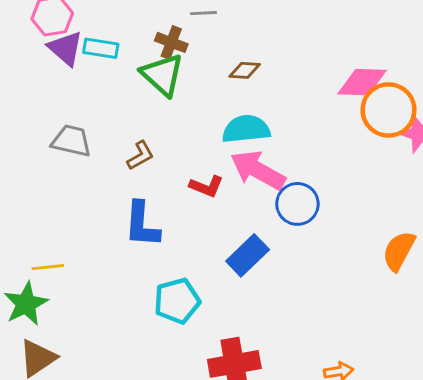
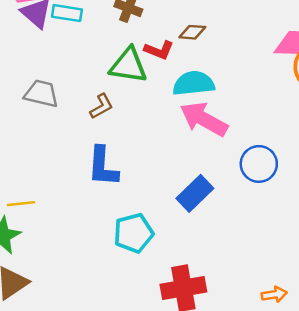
green triangle: (162, 75) -> (128, 65), moved, turned -33
red L-shape: (206, 186) -> (159, 50), moved
blue circle: (297, 204) -> (259, 164), moved

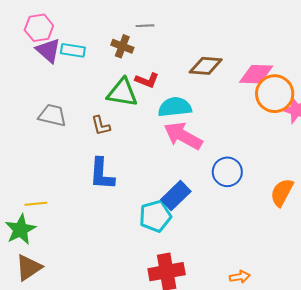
brown diamond: (192, 32) -> (206, 66), moved, size x1.5
brown L-shape: (101, 106) -> (101, 126), turned 105
cyan pentagon: (133, 233) -> (155, 216), moved

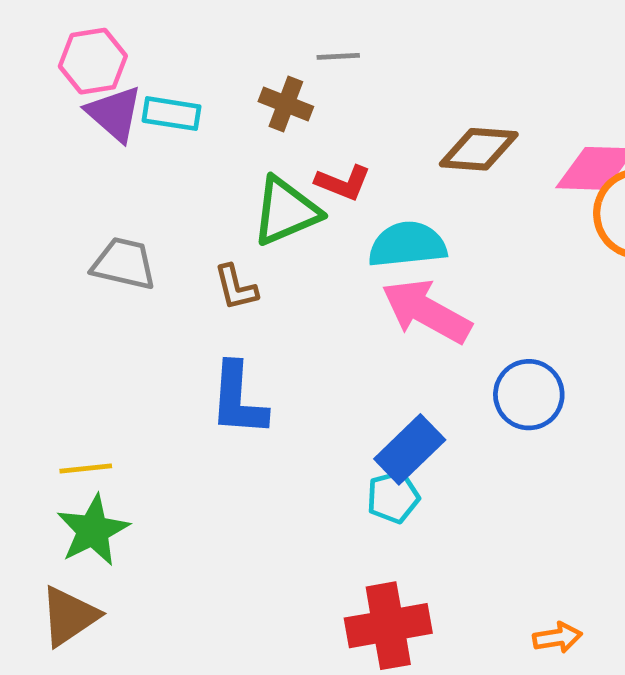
green triangle: (122, 93) -> (286, 211), turned -32
cyan pentagon: (155, 216) -> (393, 497), moved, size x0.7
green star: (20, 229) -> (93, 530), moved

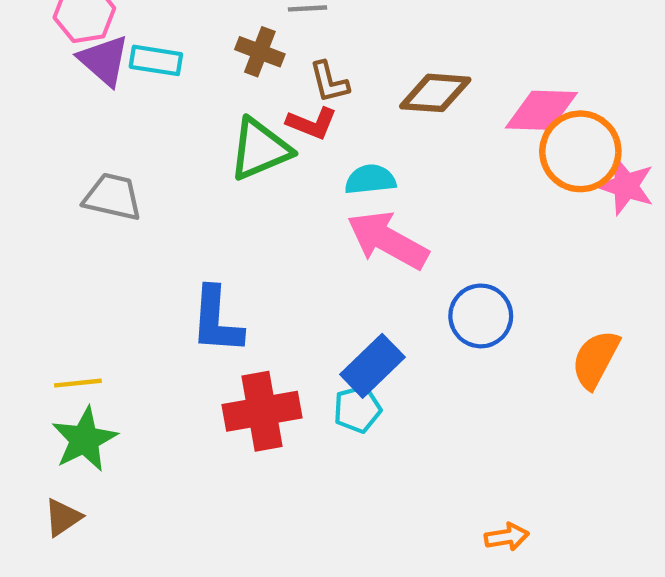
cyan semicircle: (407, 245) -> (370, 180), size x0.7
brown L-shape: (236, 287) -> (329, 82), moved
brown triangle: (69, 616) -> (63, 517), size x0.7
red cross: (388, 626) -> (262, 411), moved

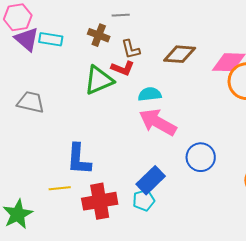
yellow line: (78, 383) -> (60, 188), moved

